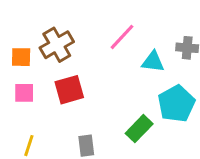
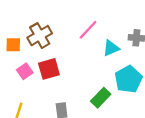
cyan triangle: (153, 62) -> (111, 48), turned -30
pink square: (24, 93) -> (25, 71), moved, turned -35

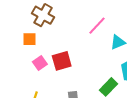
brown cross: (40, 36) -> (43, 15), moved, turned -30

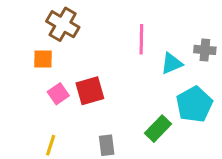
pink line: (97, 26) -> (141, 39), turned -42

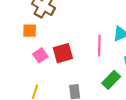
pink line: (141, 39) -> (99, 46), moved

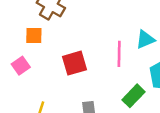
pink square: (40, 55) -> (21, 66), moved

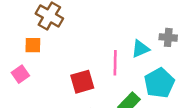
red square: (75, 63) -> (82, 82), moved

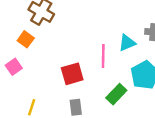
orange square: (33, 45) -> (26, 39), turned 35

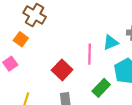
red square: (72, 74) -> (62, 70), turned -30

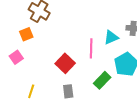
orange square: (21, 39) -> (26, 34), turned 32

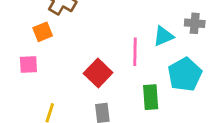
pink square: (16, 57) -> (28, 64), turned 32
green rectangle: (102, 80) -> (151, 97), turned -48

